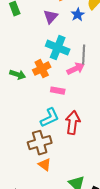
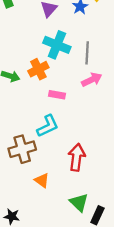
pink arrow: (76, 69) -> (92, 80), moved
red arrow: (73, 123) -> (77, 157), moved
brown cross: (40, 143) -> (22, 149), moved

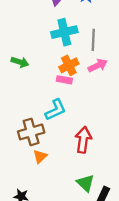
cyan cross: (57, 45) -> (64, 32), turned -35
orange cross: (38, 69) -> (69, 65), moved
orange triangle: (42, 180) -> (40, 156), moved, turned 40

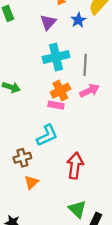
brown cross: (31, 132) -> (22, 158), size x0.7

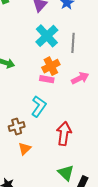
cyan cross: (56, 57) -> (47, 36), turned -30
pink arrow: (90, 91) -> (80, 78), moved
cyan L-shape: (47, 135) -> (39, 106), turned -30

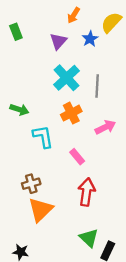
pink rectangle: (47, 79) -> (77, 157), moved, turned 40
cyan L-shape: (39, 106) -> (43, 137), moved, turned -45
orange triangle: (25, 149) -> (41, 210), size x1.6

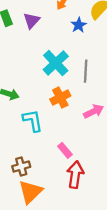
purple triangle: (58, 41) -> (32, 21), moved
pink rectangle: (77, 157) -> (65, 150), moved

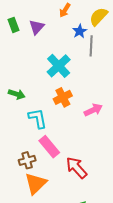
gray line: (86, 71) -> (91, 46), moved
pink rectangle: (65, 150) -> (49, 147), moved, size x1.5
red arrow: (75, 175) -> (76, 168), turned -50

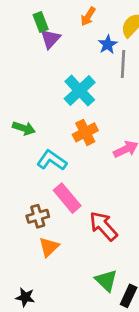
green rectangle: (13, 25) -> (41, 22), moved
cyan L-shape: (38, 118) -> (52, 160), turned -45
orange triangle: (36, 183) -> (49, 247), size x0.7

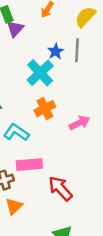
blue star: (108, 44) -> (56, 51), moved
pink rectangle: (67, 198) -> (29, 165), turned -55

